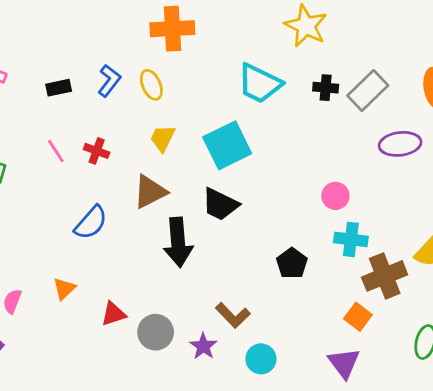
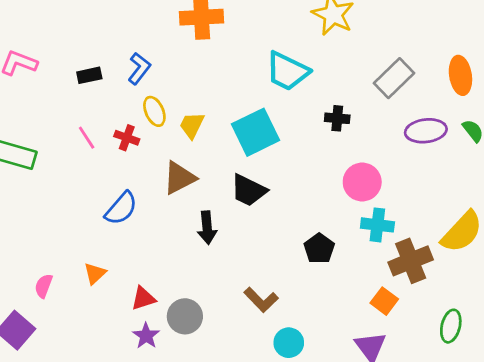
yellow ellipse: (151, 85) -> (154, 111), moved
black cross: (326, 88) -> (337, 118), moved
pink circle: (335, 196) -> (362, 182), size x1.4
black arrow: (178, 242) -> (207, 228), size x0.7
purple star: (203, 346) -> (146, 336), moved

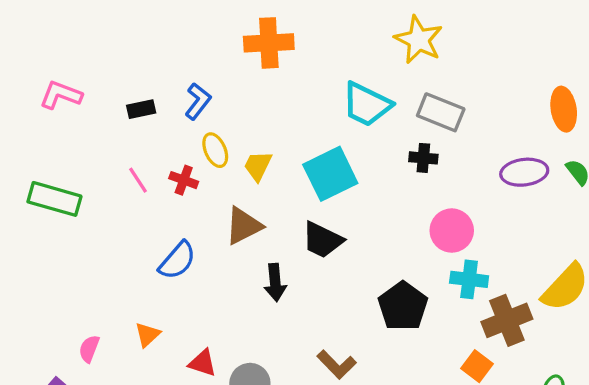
gray rectangle: (394, 78) -> (441, 112), moved, turned 66
black pentagon: (319, 248) -> (403, 306), size x1.4
red triangle: (143, 298) -> (203, 363), turned 36

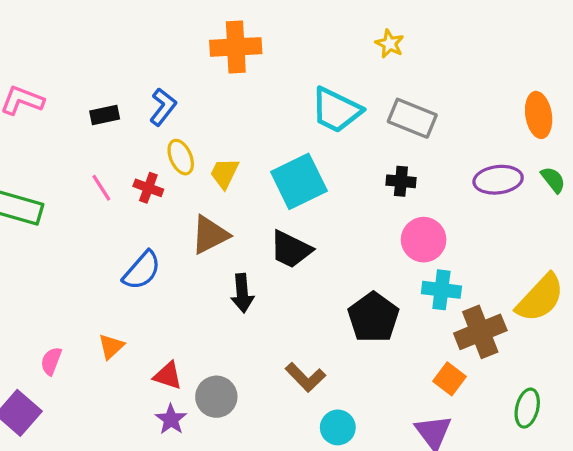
yellow star: (419, 40) -> (390, 44), size x0.6
black cross: (423, 158) -> (401, 181), moved

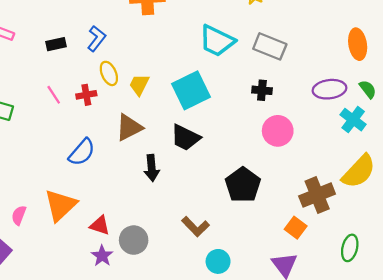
red cross: (148, 188) -> (86, 95), turned -30
cyan cross: (441, 290) -> (353, 120), moved, turned 30
orange triangle: (111, 347) -> (60, 205), size x1.8

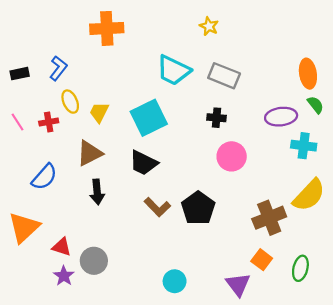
green semicircle: (368, 89) -> (315, 105), moved
cyan cross: (353, 120) -> (304, 146), turned -30
black arrow: (152, 168) -> (97, 192), moved
brown L-shape: (196, 227) -> (157, 207), moved
orange square: (296, 228) -> (262, 260), moved

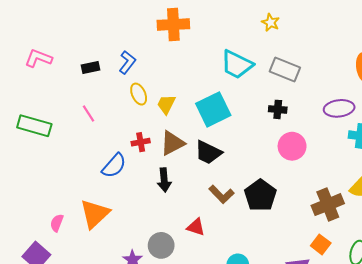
red cross: (49, 122) -> (141, 142), moved
brown triangle: (90, 153) -> (172, 143), moved
red triangle: (62, 247) -> (196, 227), moved

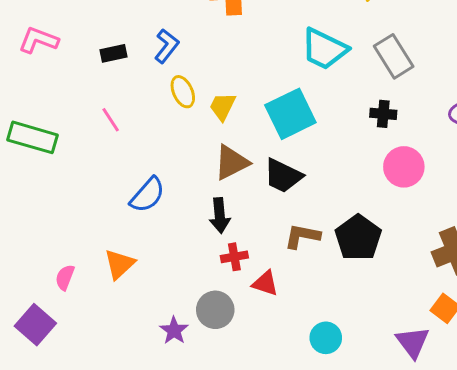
gray rectangle: (285, 70) -> (394, 56), turned 36
red cross: (141, 142) -> (234, 257), moved
brown L-shape: (221, 194) -> (302, 236), turned 145
orange triangle: (95, 214) -> (119, 264), size x0.7

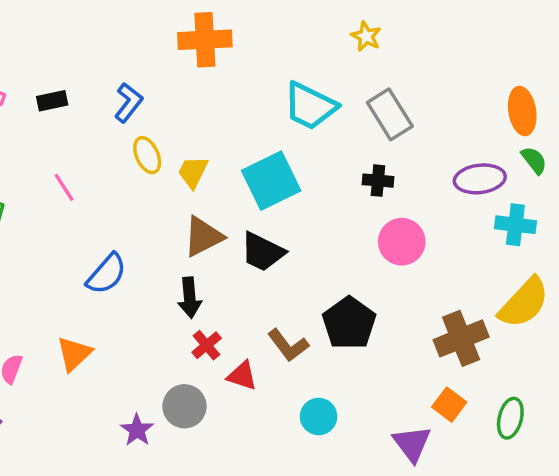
black rectangle: (114, 53) -> (52, 101), moved
brown L-shape: (302, 236) -> (288, 345), moved, turned -138
red cross: (234, 257) -> (207, 345), turned -30
cyan circle: (326, 338) -> (319, 416), moved

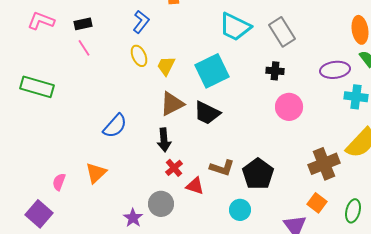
blue L-shape: (129, 103) -> (141, 22), moved
pink line: (64, 187) -> (84, 48), moved
black pentagon: (349, 323) -> (258, 174), moved
brown L-shape: (288, 345) -> (222, 168), turned -35

